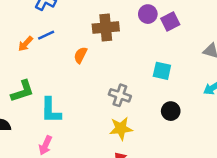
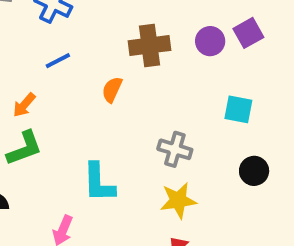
purple circle: (148, 14) -> (210, 41), moved
orange arrow: (25, 44) -> (24, 105), moved
cyan L-shape: (51, 110) -> (99, 183), moved

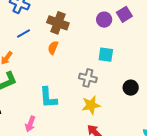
brown cross: (150, 46) -> (58, 23), moved, turned 30
cyan square: (238, 109) -> (106, 55), moved

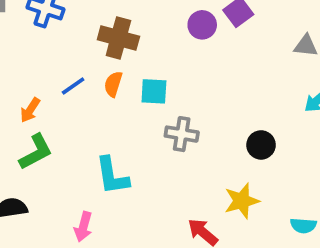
blue line: (24, 34) -> (73, 86), moved
cyan square: (106, 55) -> (154, 91), moved
yellow star: (91, 105) -> (242, 201), moved

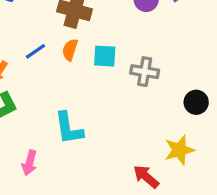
gray cross: (182, 134) -> (145, 72), moved
pink arrow: (83, 227) -> (29, 163), moved

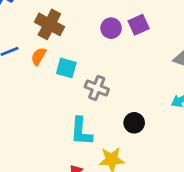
cyan L-shape: (69, 128) -> (81, 131), moved

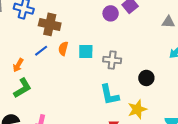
brown cross: (49, 24) -> (50, 24), moved

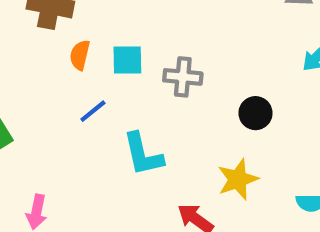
blue line: (41, 51) -> (93, 111), moved
cyan L-shape: (109, 95) -> (143, 154), moved

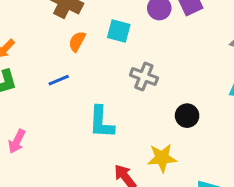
cyan square: (127, 60) -> (119, 31), moved
blue line: (93, 111) -> (59, 80), moved

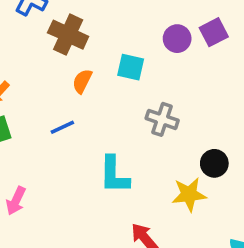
yellow star: (162, 158) -> (189, 194), moved

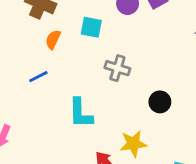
yellow star: (189, 194) -> (133, 144), moved

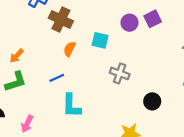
cyan L-shape: (81, 113) -> (71, 106), moved

